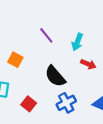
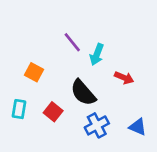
cyan arrow: (77, 42) -> (97, 55), moved
red square: (29, 104) -> (53, 112), moved

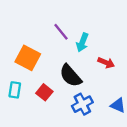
orange square: (34, 72) -> (28, 58), size x1.5

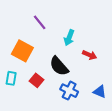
purple line: (61, 32) -> (40, 22), moved
blue cross: (82, 104) -> (69, 91), turned -36

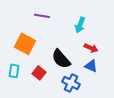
purple line: (40, 22) -> (42, 16), turned -42
cyan arrow: (69, 38) -> (80, 25), moved
blue triangle: (100, 92) -> (91, 66), moved

